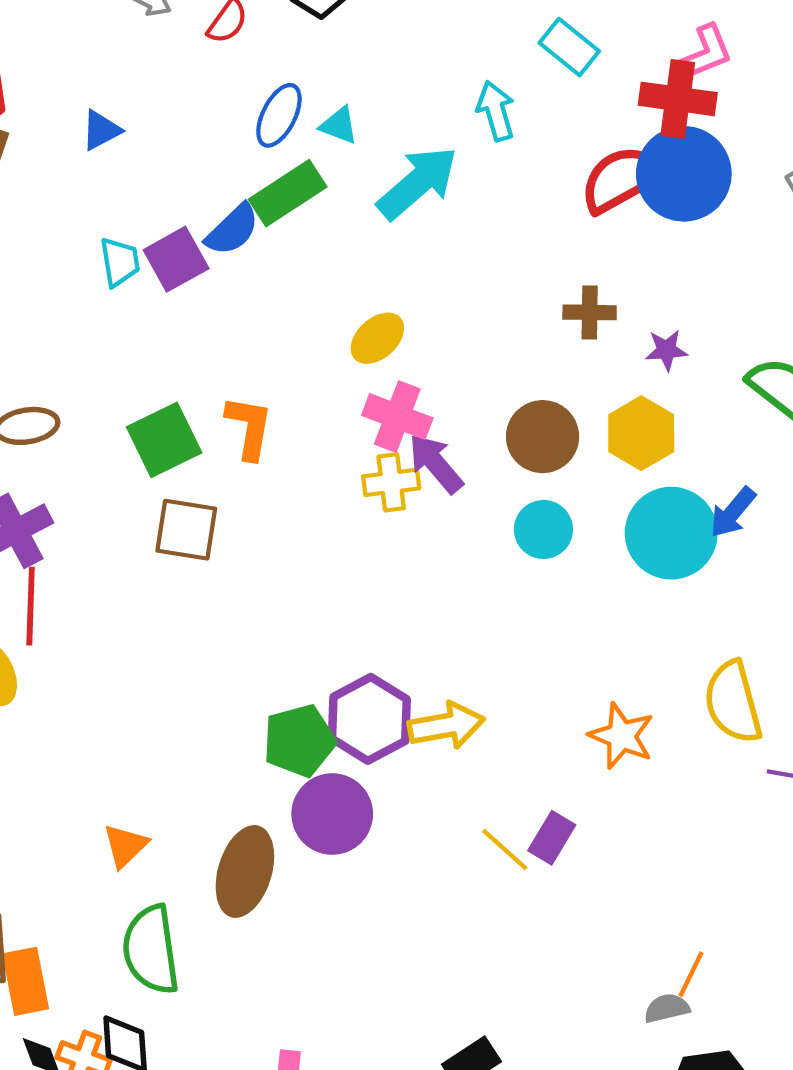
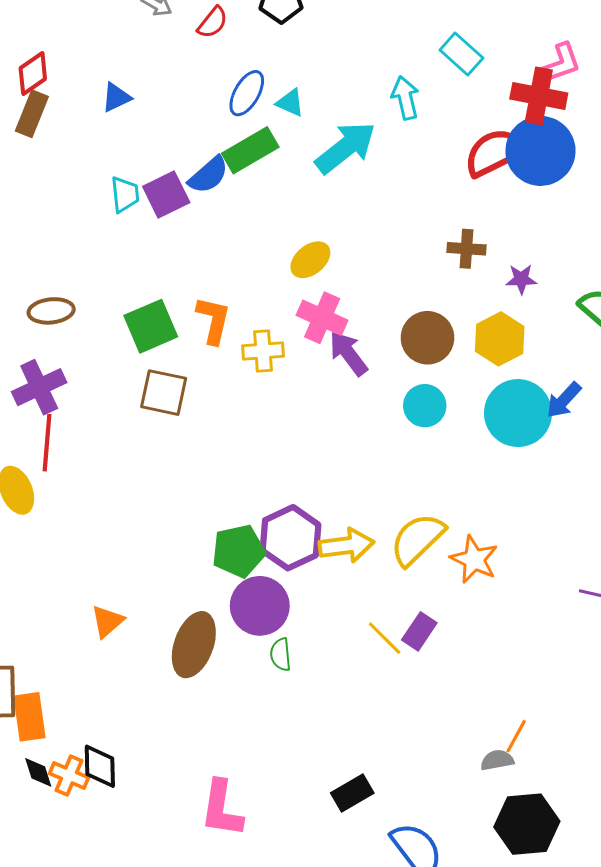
yellow cross: (391, 482) -> (263, 351), moved
yellow semicircle: (733, 702) -> (417, 539), moved, turned 58
green semicircle: (151, 950) -> (281, 654), moved, size x0.5

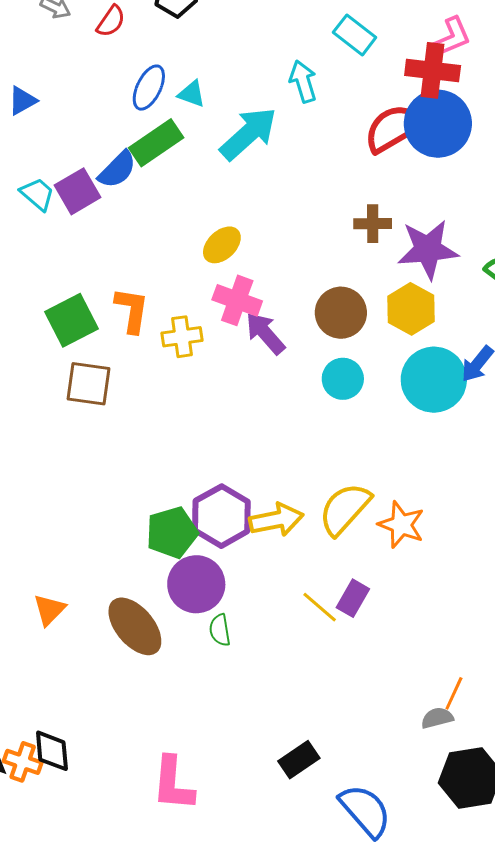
cyan trapezoid: (125, 194) -> (37, 194), turned -39
purple star: (521, 279) -> (428, 249), size x2.0
brown ellipse: (194, 645) -> (135, 626), turned -56

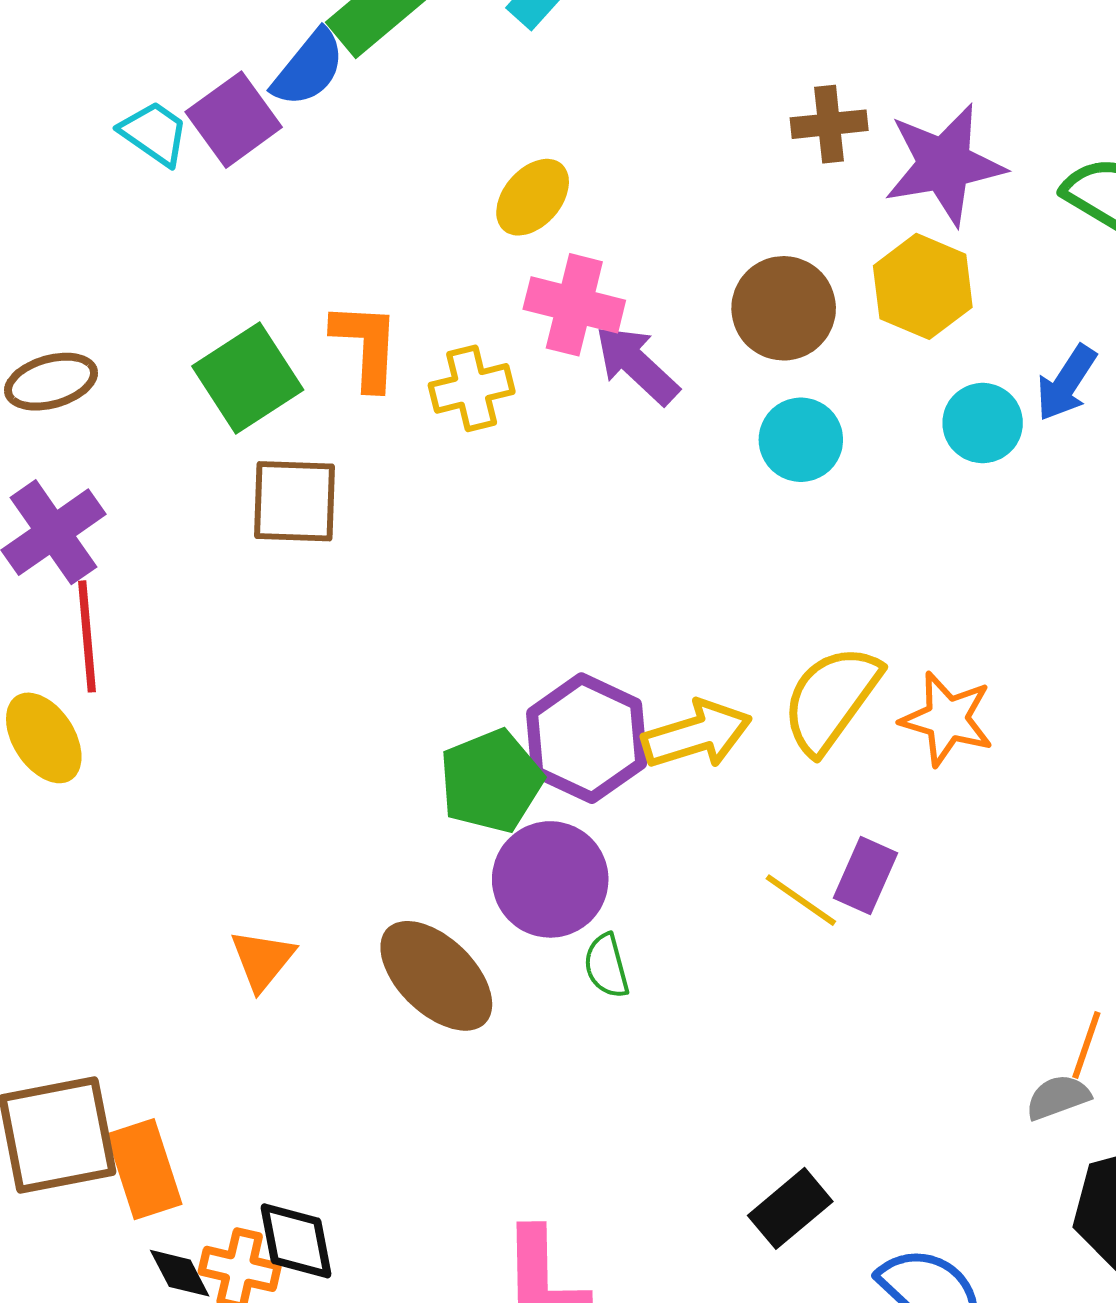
cyan circle: (434, 380) -> (983, 423), size x0.6

